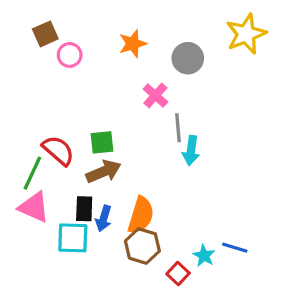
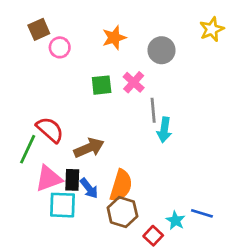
yellow star: (246, 34) -> (212, 29), size x0.7
green square: (102, 142) -> (102, 85), moved
pink triangle: (34, 207) -> (49, 179), moved, turned -44
blue arrow: (104, 218) -> (89, 188), turned -55

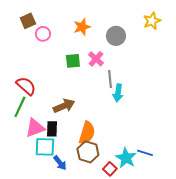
red semicircle: (50, 130) -> (26, 86), moved
blue arrow: (89, 188) -> (60, 163), moved
cyan star: (175, 220) -> (126, 158), size x1.5

